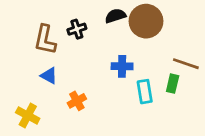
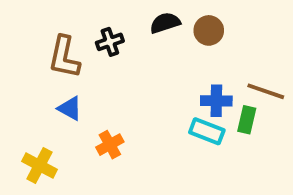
brown circle: (146, 21) -> (209, 30), size x0.6
blue cross: (122, 66) -> (216, 101), moved
cyan rectangle: (145, 92) -> (207, 131), turned -60

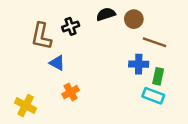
brown line: (266, 91) -> (154, 42), moved
blue triangle: (70, 108) -> (57, 63), moved
cyan rectangle: (207, 131) -> (153, 96), moved

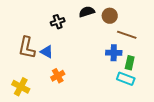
brown L-shape: (41, 36) -> (27, 48), moved

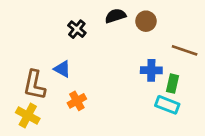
black cross: (58, 22) -> (77, 29), turned -32
brown line: (127, 35) -> (185, 50), moved
brown L-shape: (27, 48) -> (34, 85), moved

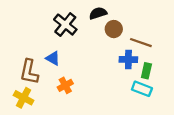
brown circle: (146, 21) -> (114, 29), moved
black cross: (77, 29) -> (65, 25), size x1.5
brown line: (185, 50) -> (141, 43), moved

